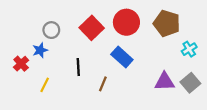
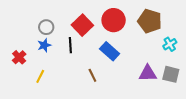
blue star: (40, 50) -> (44, 45), moved
black line: (78, 67) -> (70, 45), moved
gray square: (190, 83) -> (171, 74), turned -36
brown line: (103, 84) -> (92, 75), turned -48

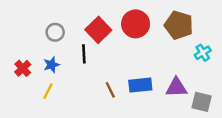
blue star: (44, 45) -> (52, 65), moved
blue rectangle: (110, 51) -> (140, 85), moved, turned -48
gray square: (171, 74) -> (202, 102), moved

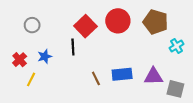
gray circle: (55, 32) -> (32, 25), moved
yellow line: (48, 91) -> (31, 79), moved

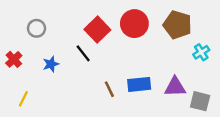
black line: (73, 47) -> (83, 53), turned -35
red cross: (20, 60) -> (14, 59), moved
yellow line: (31, 79) -> (23, 99), moved

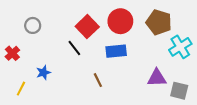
cyan cross: (201, 52) -> (180, 47), size x1.5
blue star: (51, 64) -> (43, 73), moved
blue rectangle: (139, 84) -> (116, 51), moved

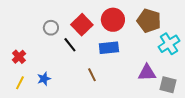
gray circle: (33, 25) -> (51, 28), moved
red cross: (12, 53) -> (19, 57), moved
blue star: (43, 73) -> (44, 79), moved

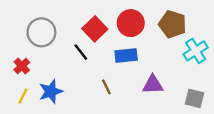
gray circle: (51, 28) -> (41, 32), moved, size x1.6
purple triangle: (147, 73) -> (153, 85), moved
blue star: (44, 79) -> (51, 91), size x1.5

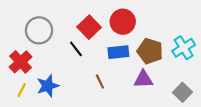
brown pentagon: (172, 24) -> (150, 51), moved
red cross: (22, 66) -> (21, 62), size x1.5
gray square: (194, 98) -> (183, 92), turned 30

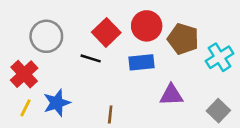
black line: (76, 49) -> (91, 58), turned -35
brown pentagon: (150, 51) -> (183, 39), moved
brown line: (100, 81) -> (110, 114), moved, turned 32

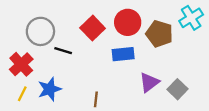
cyan cross: (220, 57) -> (191, 18), moved
black line: (91, 58) -> (63, 51), moved
purple triangle: (171, 95) -> (149, 82), turned -35
gray square: (218, 111) -> (177, 89), moved

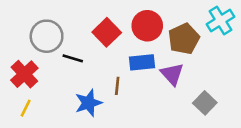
brown pentagon: (159, 34) -> (184, 39), turned 30
purple triangle: (149, 82) -> (172, 74), moved, turned -35
blue star: (50, 89) -> (88, 103), moved
brown line: (96, 99) -> (117, 86), moved

